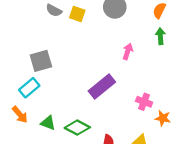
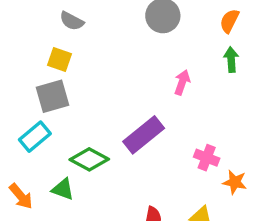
yellow square: (77, 14) -> (59, 60), moved
orange arrow: (20, 115) -> (21, 196), moved
green diamond: (77, 128) -> (89, 159), moved

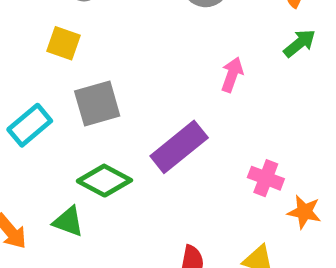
green arrow: (231, 60) -> (300, 43), turned 55
gray square: (52, 96) -> (97, 104), moved
cyan rectangle: (35, 137) -> (30, 125), moved

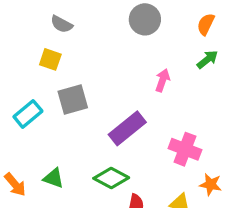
pink cross: (266, 178) -> (185, 149), size x1.4
green diamond: (104, 181) -> (111, 178), moved
orange star: (304, 212) -> (211, 184), moved

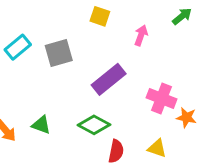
yellow square: (50, 59) -> (100, 16), moved
cyan rectangle: (28, 114) -> (18, 47), moved
orange star: (211, 184) -> (186, 117), moved

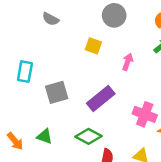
cyan rectangle: (18, 47) -> (25, 72), turned -40
gray square: (59, 53) -> (57, 92), moved

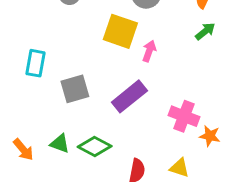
yellow square: (93, 46) -> (120, 31), size x1.6
pink arrow: (128, 62) -> (149, 51), moved
green diamond: (88, 136) -> (95, 147), moved

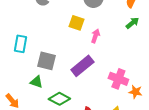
yellow square: (120, 31) -> (76, 23), size x0.7
gray square: (75, 89) -> (46, 61), turned 30
green triangle: (60, 143) -> (36, 82), moved

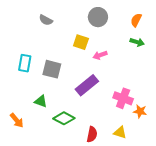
green arrow: (132, 23) -> (137, 42), turned 56
pink arrow: (95, 36) -> (100, 55), turned -128
gray square: (46, 61) -> (52, 69), moved

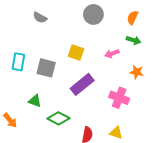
yellow square: (81, 42) -> (76, 53), moved
pink arrow: (100, 55) -> (112, 54), moved
orange star: (140, 111) -> (137, 72), moved

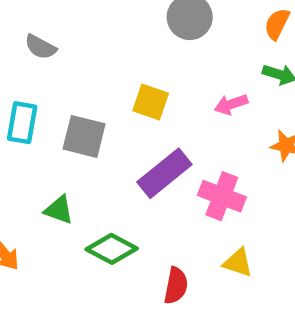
gray semicircle: (40, 18) -> (40, 47), moved
pink cross: (119, 98) -> (222, 196), moved
yellow triangle: (116, 133) -> (238, 263), moved

